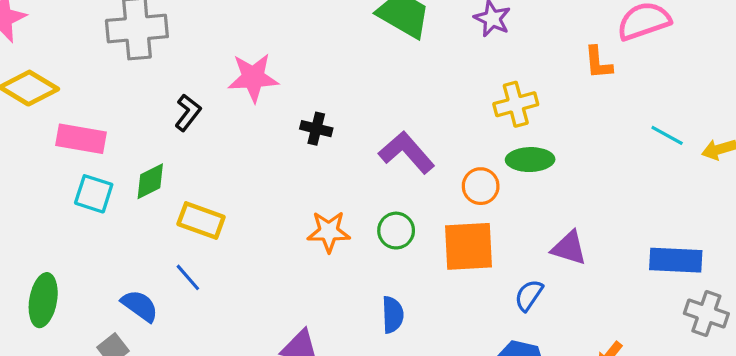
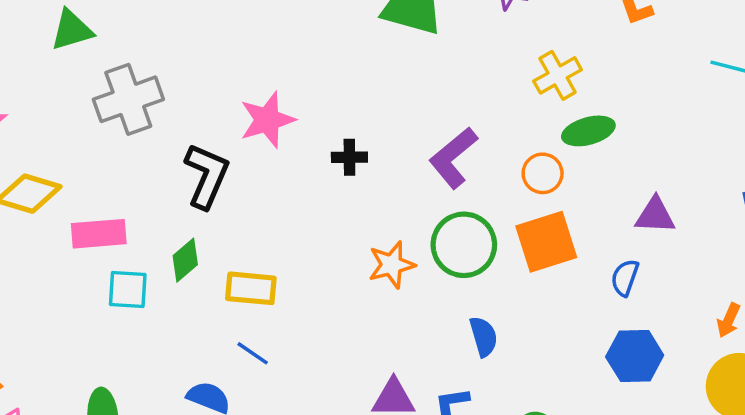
black L-shape: (188, 113) -> (207, 176), size x1.6
purple L-shape: (407, 152) -> (453, 158), turned -74
green circle: (396, 231) -> (464, 245), size x1.6

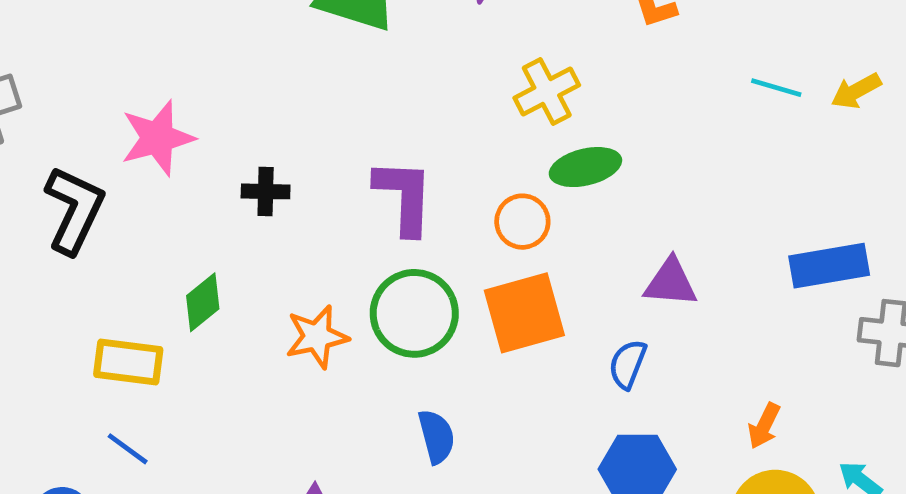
purple L-shape: (453, 158) -> (404, 197), turned 130
green diamond: (185, 260) -> (203, 302), moved

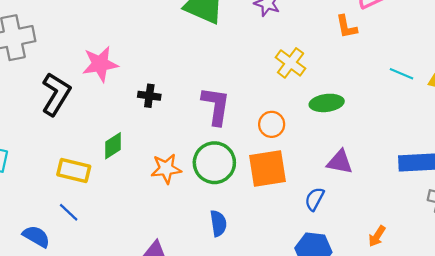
yellow cross: (547, 92) -> (291, 63), turned -32
green ellipse: (585, 167) -> (327, 103), moved

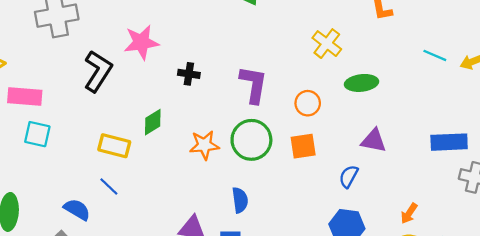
orange square: (268, 169) -> (303, 146), size x0.7
blue semicircle: (218, 223) -> (240, 200), moved

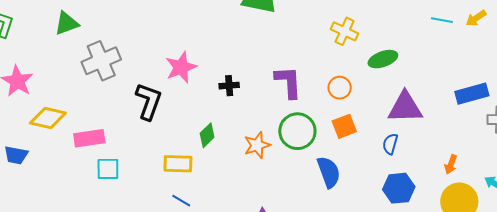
purple triangle: (374, 141) -> (405, 107), size x1.5
blue semicircle: (240, 200) -> (329, 172), moved, size x1.4

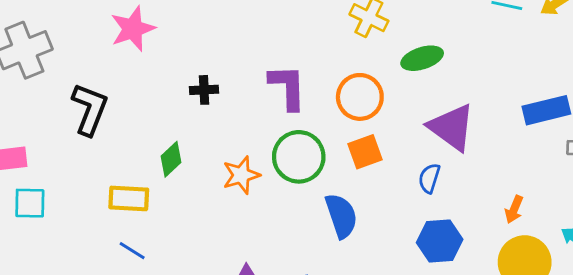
pink star: (181, 67) -> (133, 29), moved
orange circle: (340, 88) -> (360, 97), size x1.4
purple triangle: (405, 107) -> (452, 127), turned 36

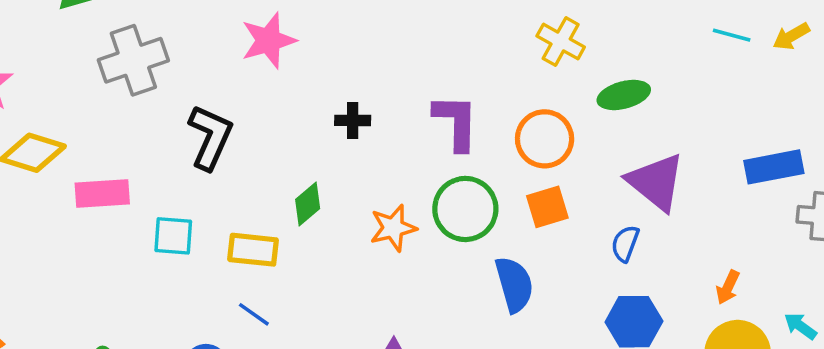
cyan square: (30, 203) -> (173, 236), moved

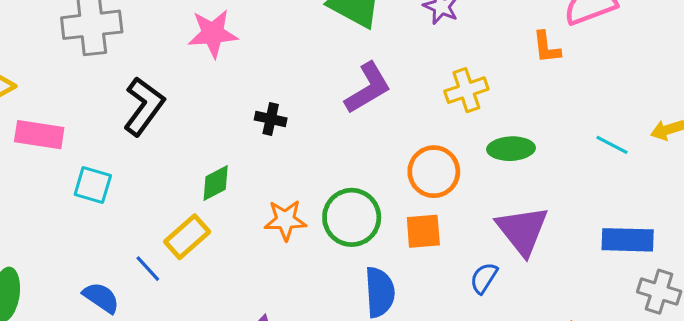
cyan line: (732, 35) -> (612, 145), moved
yellow cross: (561, 42) -> (466, 90), turned 30
purple L-shape: (456, 122) -> (368, 88), moved, turned 46
yellow rectangle: (253, 250) -> (187, 237), moved, turned -60

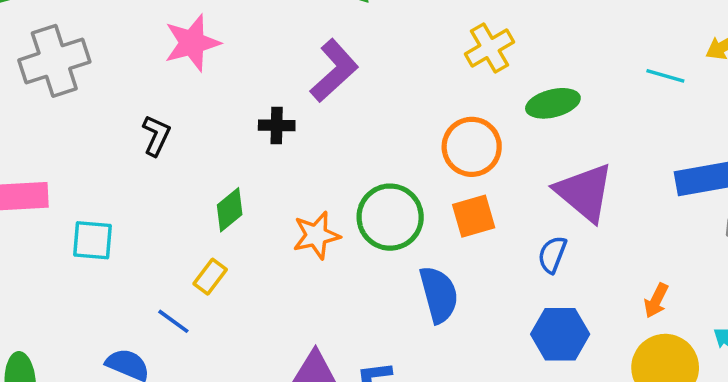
purple L-shape: (368, 88) -> (334, 71), moved
black L-shape: (144, 106) -> (156, 135), moved, size x0.6
yellow rectangle: (187, 237) -> (210, 277), size x0.7

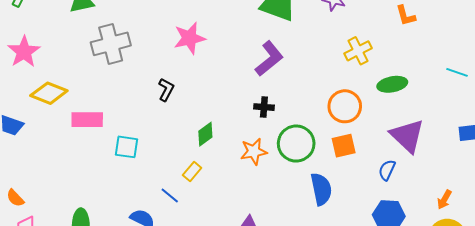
black cross: (277, 125) -> (264, 107), moved

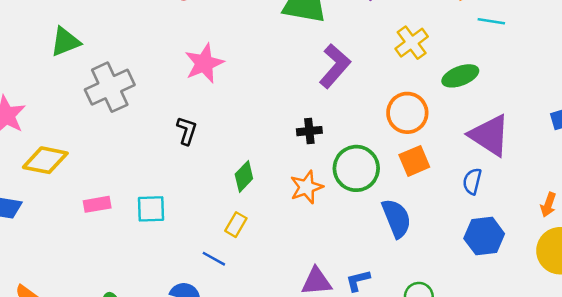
purple L-shape: (269, 59) -> (335, 66), moved
cyan line: (457, 72) -> (491, 21), moved
pink rectangle: (87, 120) -> (97, 204), moved, size x0.7

